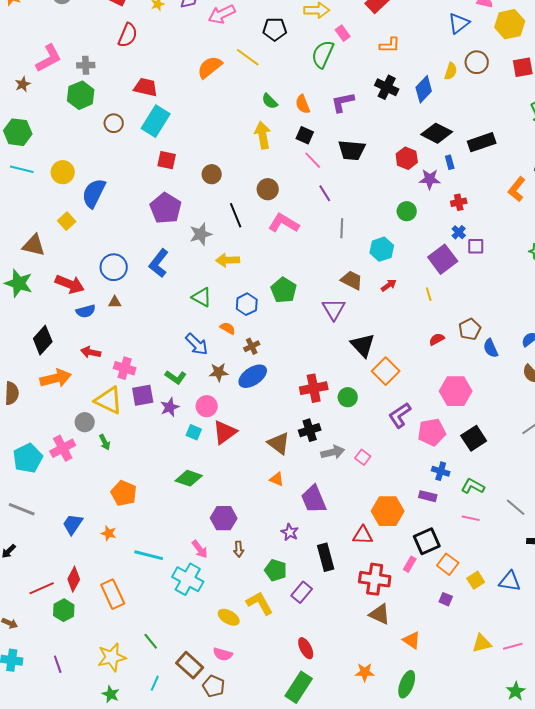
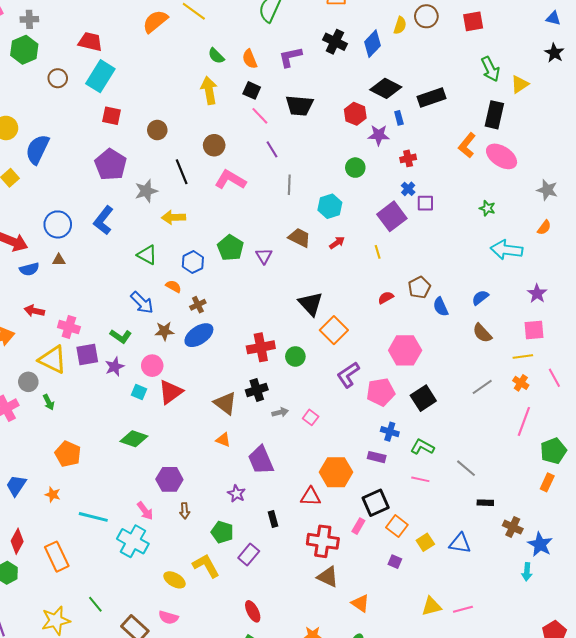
purple triangle: (334, 309) -> (264, 256), moved, size x0.7
gray arrow: (333, 452) -> (280, 412), size x0.7
black rectangle: (326, 557) -> (273, 519), size x0.6

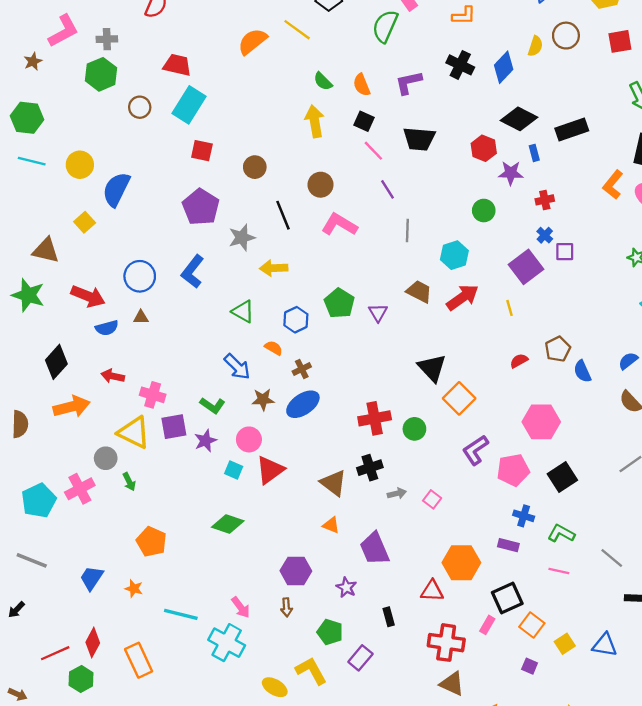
red arrow: (337, 243) -> (463, 297), size x1.8
purple hexagon: (169, 479) -> (296, 571), moved

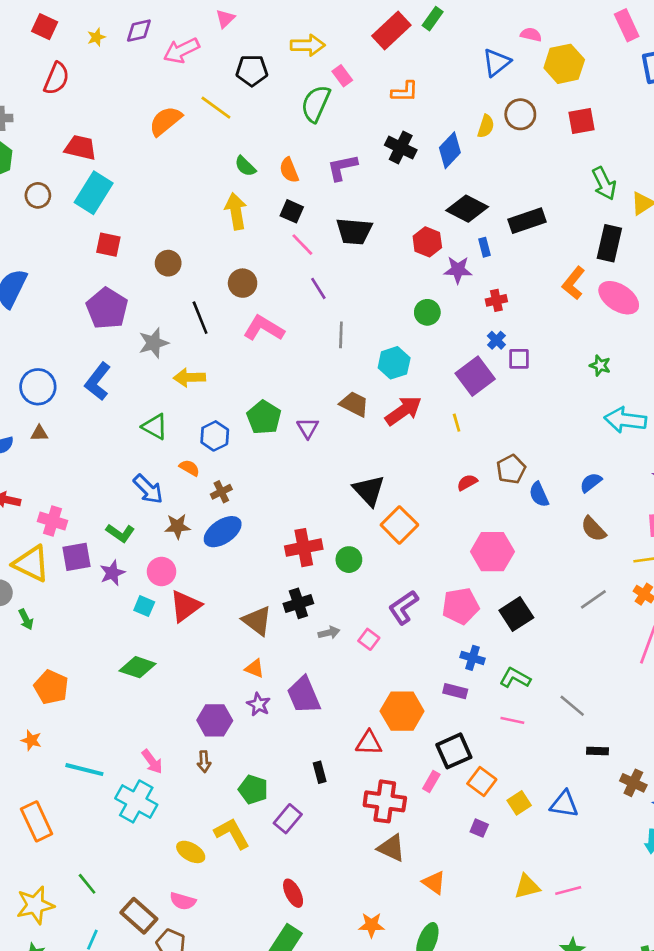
purple L-shape: (476, 450) -> (403, 607), moved
purple star: (346, 587) -> (259, 704), moved

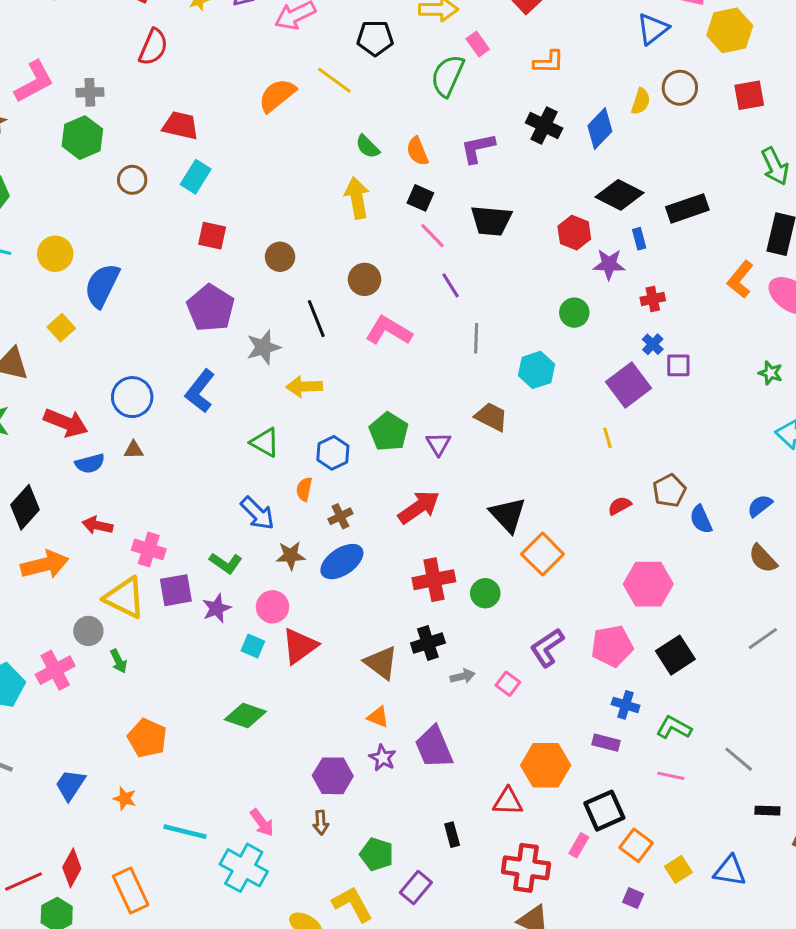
cyan rectangle: (94, 193) -> (196, 177), size x0.7
red arrow: (403, 411) -> (419, 507), moved
orange semicircle: (189, 468) -> (304, 489), turned -108

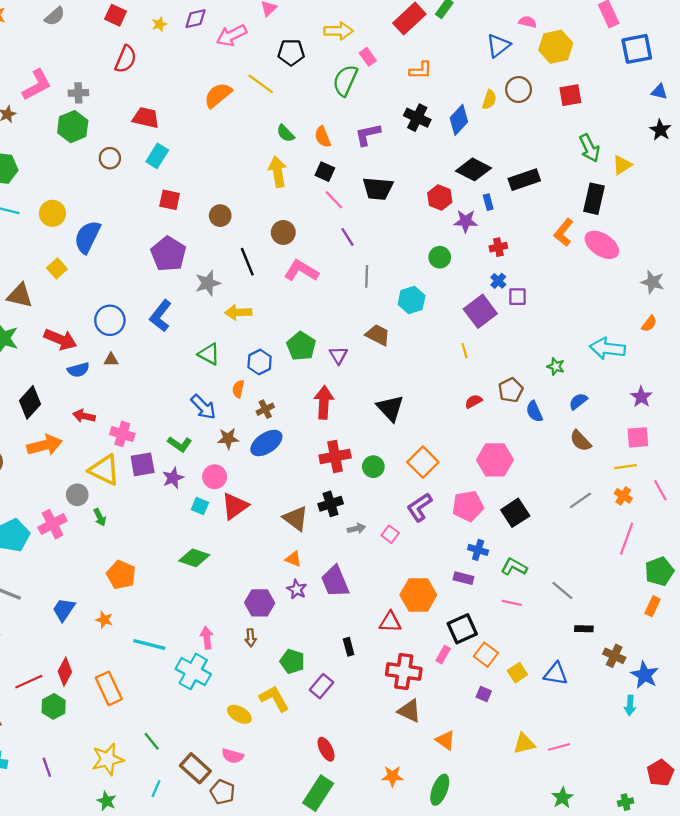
green star: (770, 373) -> (556, 366), moved
red arrow: (419, 507) -> (324, 402), turned -52
orange square: (543, 554) -> (423, 462), moved
pink arrow: (262, 823) -> (207, 638), turned -150

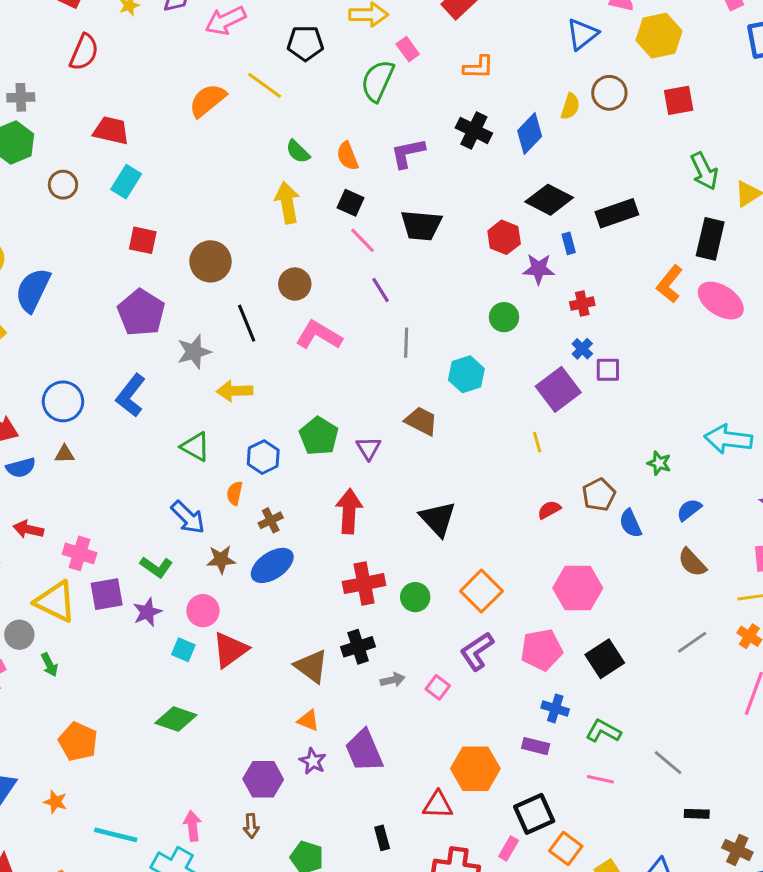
brown circle: (220, 216) -> (210, 261), size x1.4

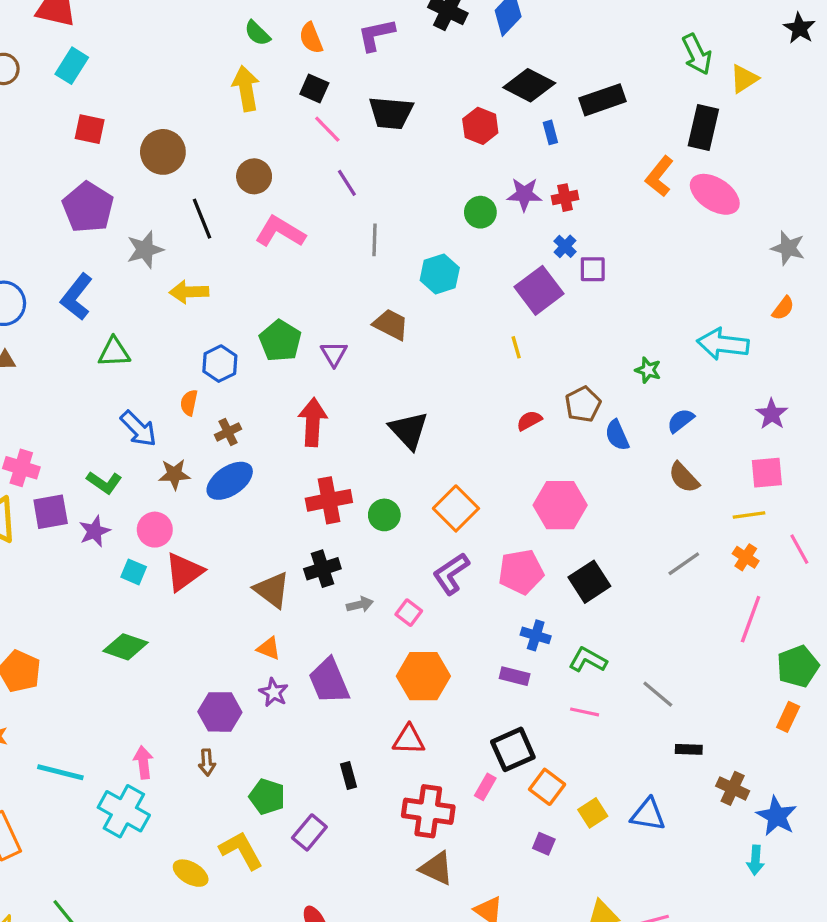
purple star: (539, 269) -> (524, 194), moved
green triangle: (195, 447) -> (114, 352), moved, turned -32
orange hexagon: (475, 769) -> (423, 676), moved

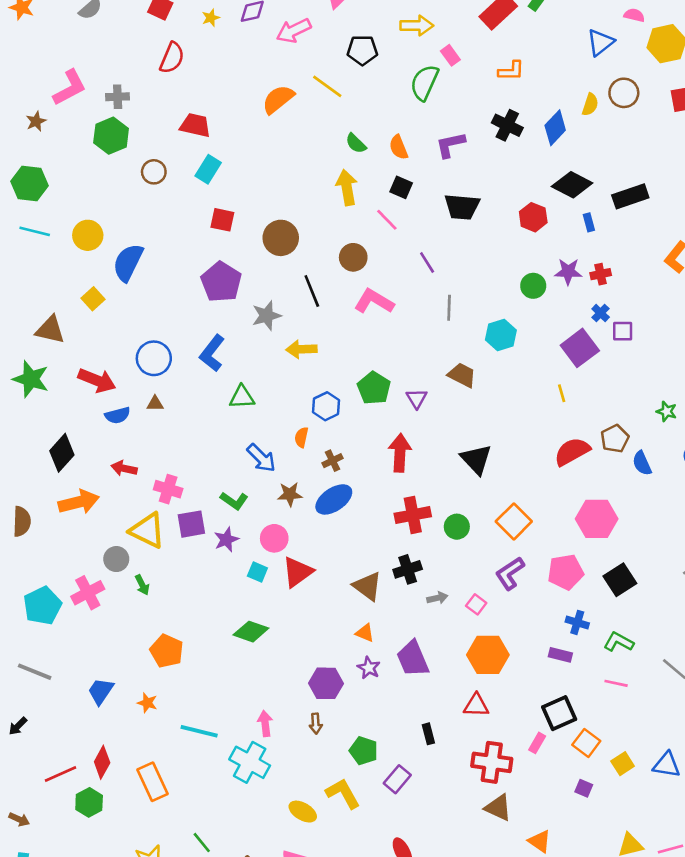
pink line: (327, 129) -> (387, 220), moved
red semicircle: (529, 421) -> (572, 452), size x1.8

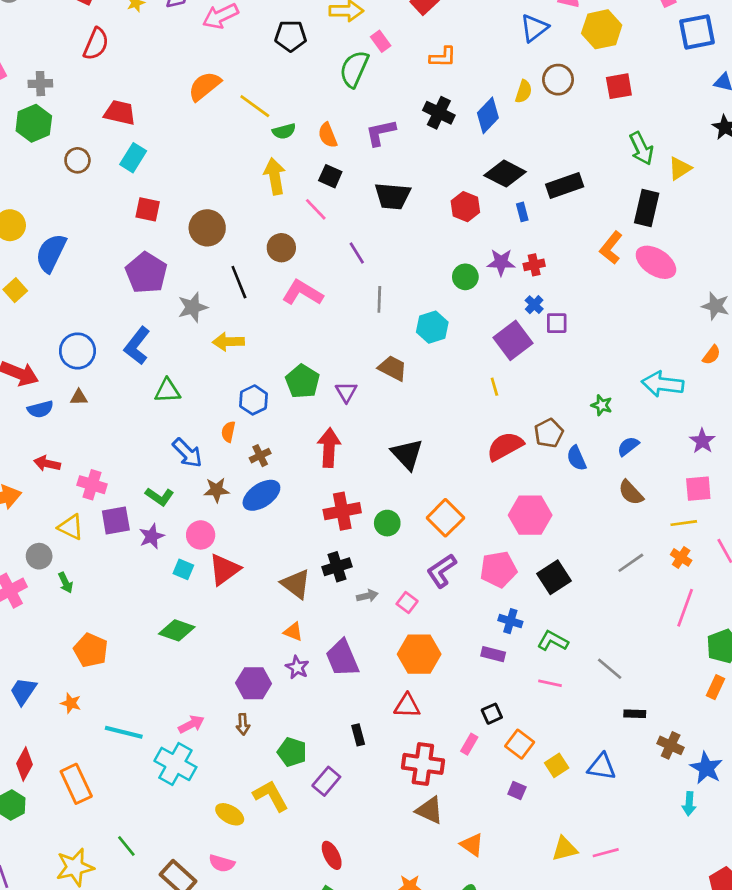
yellow line: (327, 86) -> (255, 106), moved
green semicircle: (356, 143) -> (284, 131), turned -60
yellow triangle: (147, 531) -> (71, 527), size x0.7
black square: (559, 713) -> (492, 714), size x0.6
pink arrow: (265, 723) -> (191, 724), turned 70

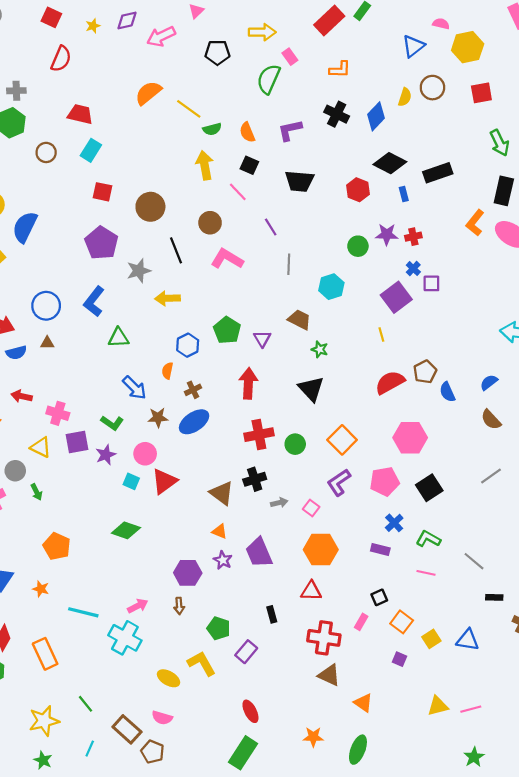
green star: (602, 405) -> (320, 349), moved
blue cross: (510, 621) -> (394, 523), turned 30

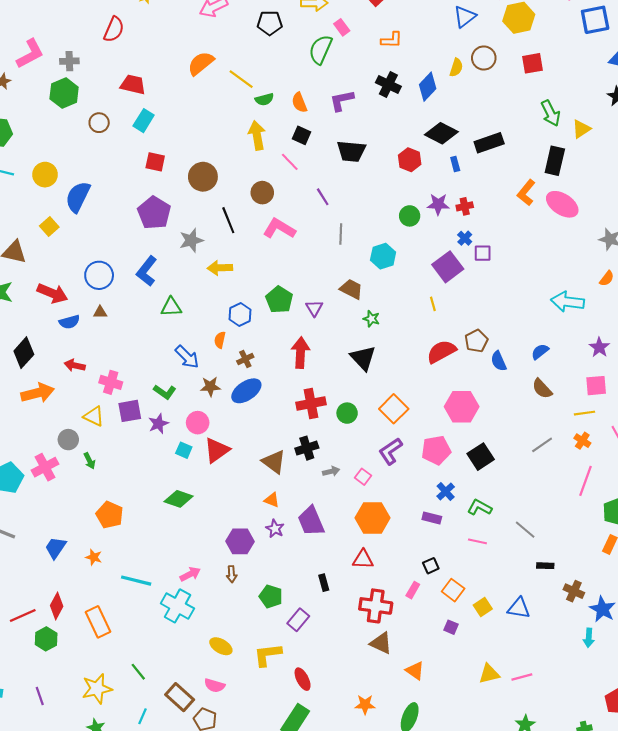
yellow L-shape: (202, 663) -> (268, 655), moved, turned -68

